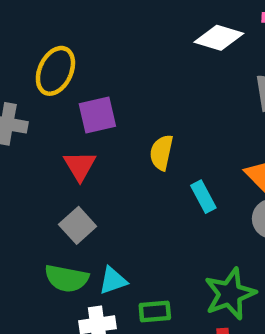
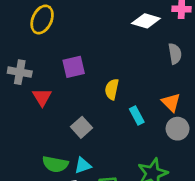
yellow ellipse: (55, 71) -> (42, 20), moved
red triangle: (80, 166) -> (42, 97), moved
gray square: (78, 225) -> (82, 127), moved

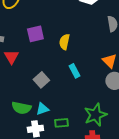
yellow semicircle: (112, 89) -> (64, 42), moved
cyan rectangle: (137, 116) -> (74, 71), moved

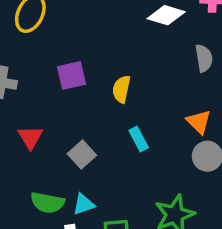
red triangle: (11, 57) -> (30, 137), moved

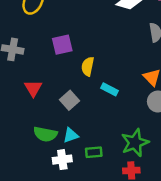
yellow semicircle: (121, 89) -> (88, 66), moved
cyan rectangle: (139, 139) -> (109, 89), turned -35

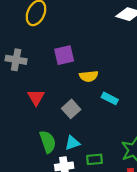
yellow semicircle: (88, 66) -> (89, 76), turned -108
green semicircle: (45, 134) -> (48, 142), turned -120

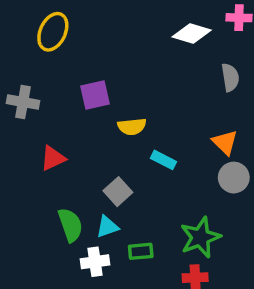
red triangle: (36, 97) -> (53, 158), turned 36
gray square: (71, 109) -> (118, 192), moved

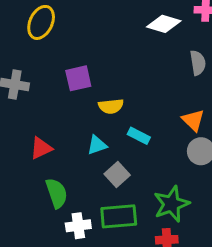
red triangle: (53, 158) -> (41, 148), moved
gray square: (118, 192) -> (117, 175), moved
cyan triangle: (107, 227) -> (97, 145), moved
green rectangle: (141, 251) -> (119, 216), size x1.6

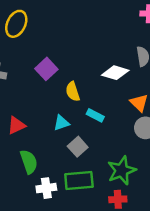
white diamond: (164, 24) -> (115, 73), moved
purple square: (78, 78) -> (46, 69), turned -30
yellow semicircle: (111, 106) -> (73, 92), turned 78

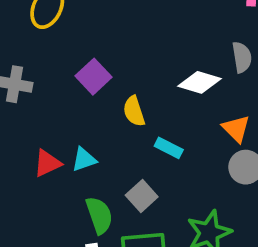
cyan triangle: (61, 123) -> (84, 159), moved
green semicircle: (29, 162) -> (99, 215), moved

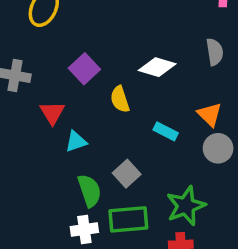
white diamond: (199, 82) -> (157, 67), moved
cyan rectangle: (169, 148) -> (166, 131), moved
red triangle: (47, 163) -> (52, 113), moved, turned -36

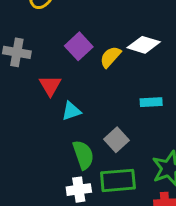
yellow semicircle: (120, 99) -> (110, 57), moved, turned 60
cyan rectangle: (166, 131) -> (151, 102), turned -30

